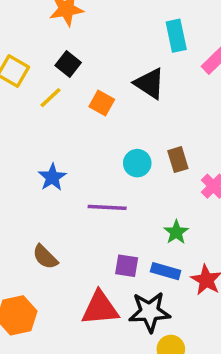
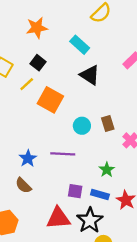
cyan rectangle: (176, 36) -> (80, 45), moved, turned -36
orange square: (102, 103) -> (50, 100), moved, size x1.6
blue star: (52, 177) -> (28, 158), moved
black star: (150, 312) -> (90, 220), turned -30

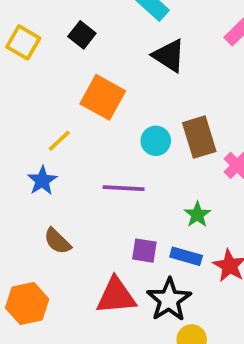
yellow line: (27, 84) -> (59, 141), moved
brown rectangle: (108, 123) -> (199, 137), size x1.5
blue star: (28, 158) -> (42, 181), moved

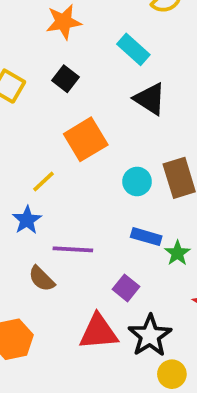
orange square: (103, 97) -> (86, 139), turned 30
purple line: (124, 188) -> (73, 249), moved
purple square: (144, 251) -> (126, 288), turned 30
blue rectangle: (186, 256) -> (146, 237), moved

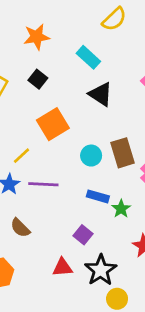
purple line: (73, 249) -> (43, 184), moved
red triangle: (98, 332) -> (62, 267), size x0.7

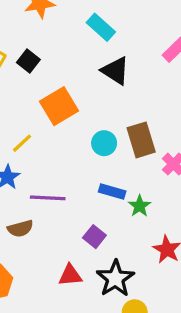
black square: (38, 79) -> (28, 61), moved
purple line: (43, 184) -> (48, 198), moved
brown semicircle: (20, 228) -> (20, 229), turned -60

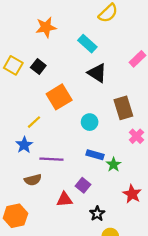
brown rectangle: (141, 140) -> (123, 108), moved
red triangle: (70, 275) -> (64, 199), moved
black star: (115, 278) -> (97, 214), size x0.6

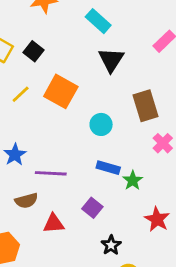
black triangle: (97, 73) -> (111, 60), turned 30
orange square: (59, 97) -> (61, 91), turned -30
yellow line: (34, 122) -> (21, 94), moved
red triangle: (64, 199) -> (54, 224), moved

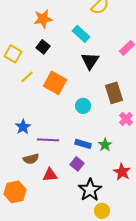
black square: (34, 51) -> (43, 47), moved
yellow line: (21, 94) -> (27, 77), moved
blue rectangle: (108, 168) -> (83, 144), moved
black star: (111, 245) -> (90, 190), size x1.6

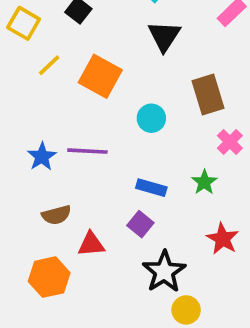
purple line: (48, 140) -> (87, 151), moved
green star: (105, 145) -> (204, 182), moved
orange hexagon: (15, 192) -> (49, 277), moved

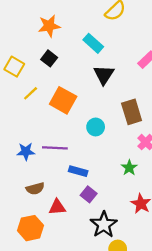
blue star: (42, 157) -> (26, 151), turned 30
blue rectangle: (151, 188) -> (78, 171), moved

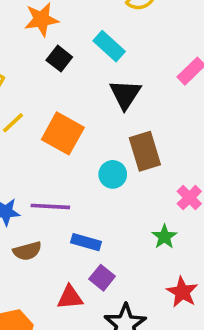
black square: (49, 58) -> (59, 59), moved
brown rectangle: (132, 112) -> (145, 151), moved
brown semicircle: (35, 189) -> (27, 251), moved
red triangle: (57, 207) -> (70, 297), moved

